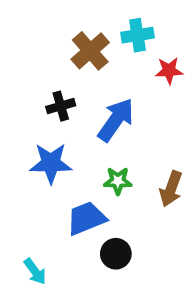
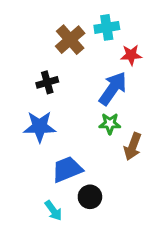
blue arrow: (116, 120) -> (113, 88), moved
green star: (118, 181) -> (110, 124), moved
cyan arrow: (35, 271) -> (53, 211), moved

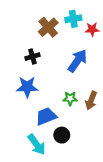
red star: (131, 55) -> (92, 29), moved
green star: (110, 124) -> (70, 98), moved
cyan arrow: (53, 211) -> (37, 145), size x1.5

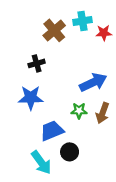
blue arrow: (77, 61) -> (93, 82), moved, turned 30

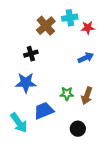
blue arrow: (93, 82) -> (86, 58), moved, size x0.7
black circle: (70, 152) -> (78, 129), moved
cyan arrow: (41, 163) -> (19, 123), moved

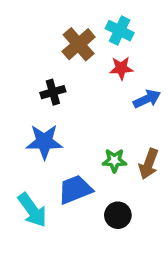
cyan cross: (70, 18) -> (120, 31), turned 35
red star: (88, 28) -> (121, 68), moved
black circle: (78, 129) -> (118, 215), moved

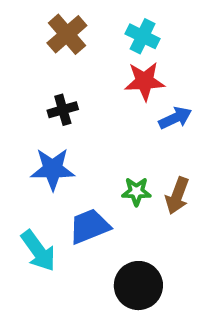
brown cross: (79, 44) -> (67, 34), moved
red star: (121, 68) -> (145, 81), size x1.4
black circle: (118, 215) -> (138, 286), moved, size x1.5

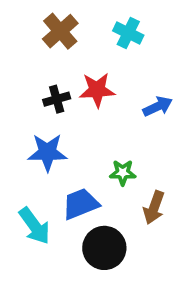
red star: (145, 81) -> (97, 90), moved
brown arrow: (177, 196) -> (154, 208), moved
black circle: (138, 286) -> (104, 248), moved

